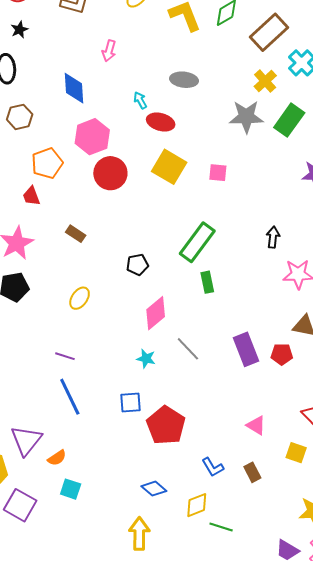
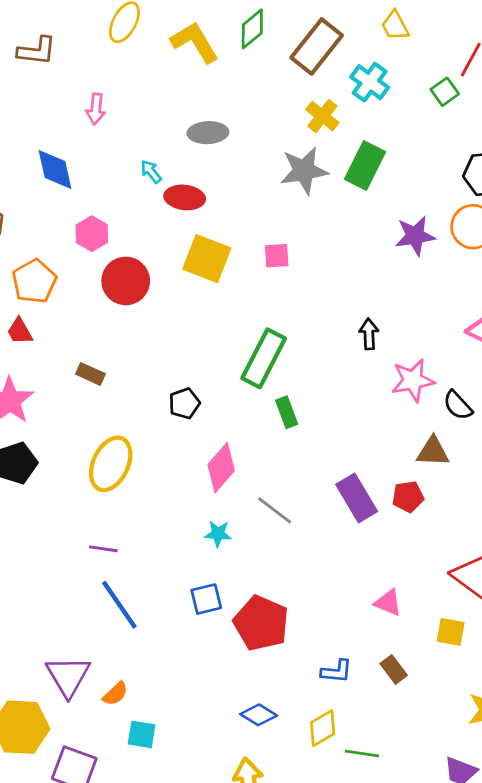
pink hexagon: (92, 137) -> (92, 234), size x0.7
yellow ellipse: (80, 298) -> (111, 464), size x1.6
blue L-shape: (213, 467) -> (337, 671), turned -45

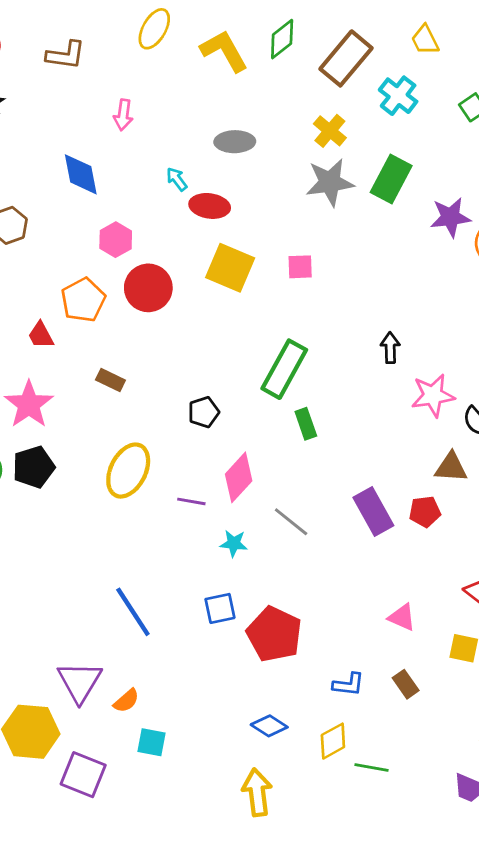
yellow cross: (322, 116) -> (330, 131), moved
purple star: (415, 236) -> (450, 217), moved
orange pentagon: (34, 281) -> (83, 300), moved
purple line: (103, 549) -> (191, 501), moved

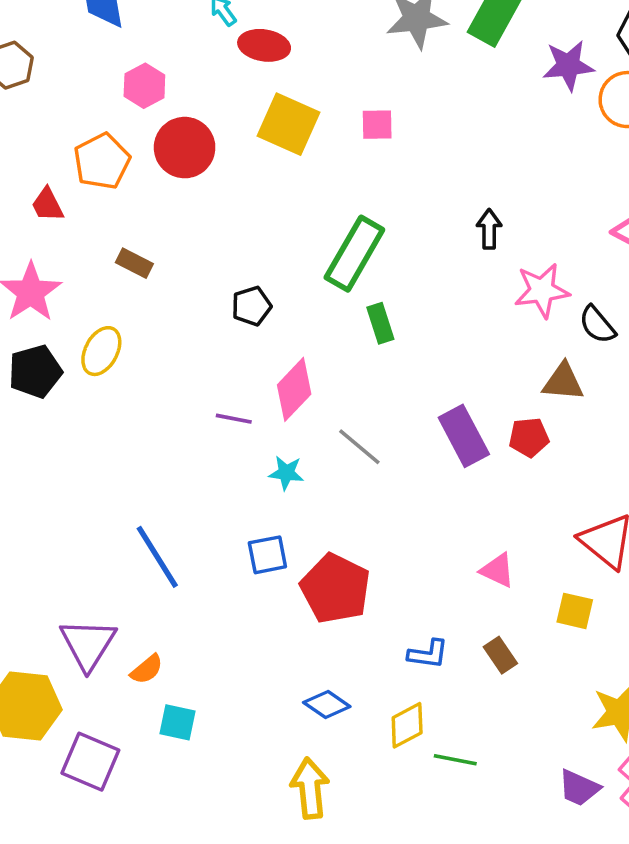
yellow ellipse: (128, 471) -> (101, 351), moved, size x0.7

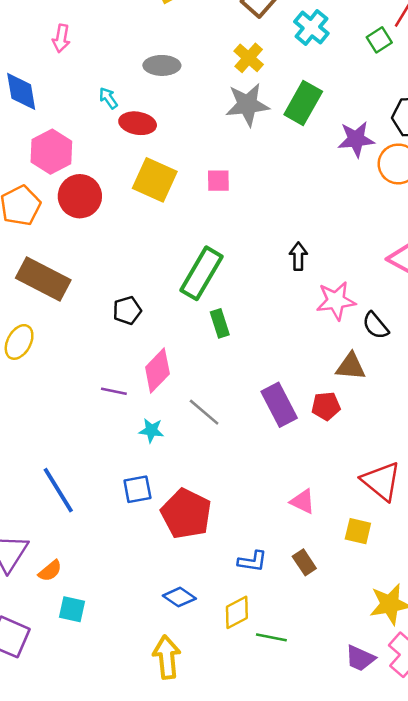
pink hexagon: (144, 86) -> (51, 152), size x1.4
brown rectangle: (134, 263) -> (43, 279), size x2.0

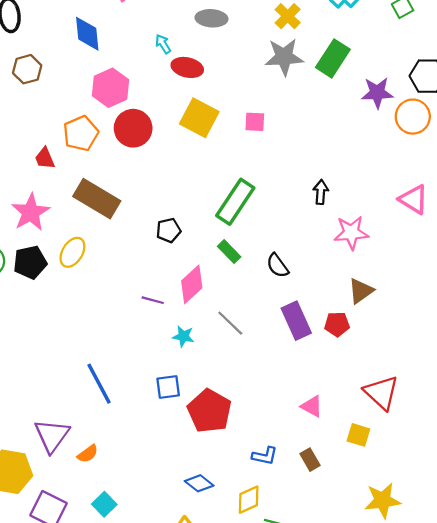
green rectangle: (220, 323) -> (229, 252), moved, turned -30
black semicircle: (376, 326) -> (278, 266), moved
brown triangle: (351, 366) -> (361, 291), turned -44
cyan square: (72, 609) -> (104, 504), moved, turned 30

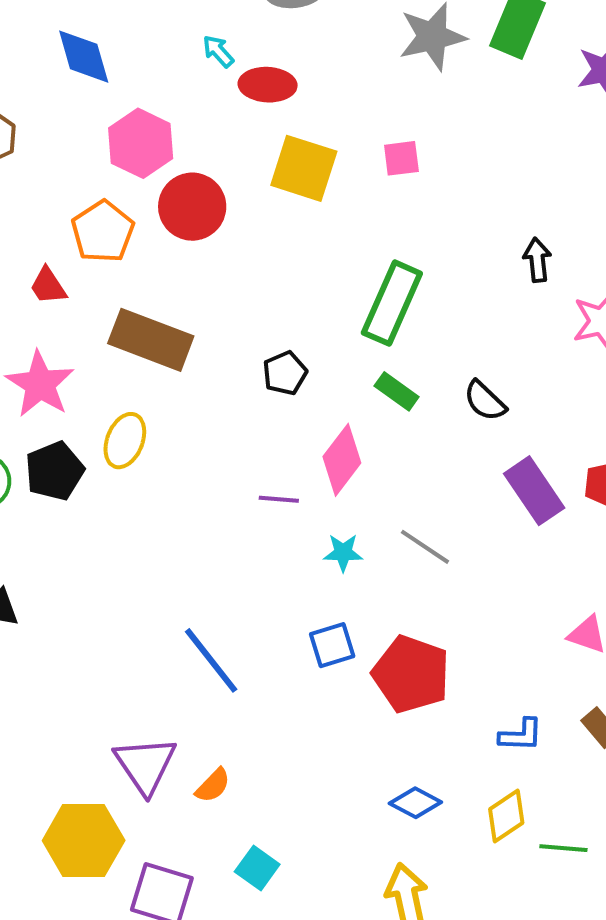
gray line: (230, 323) -> (425, 547), moved

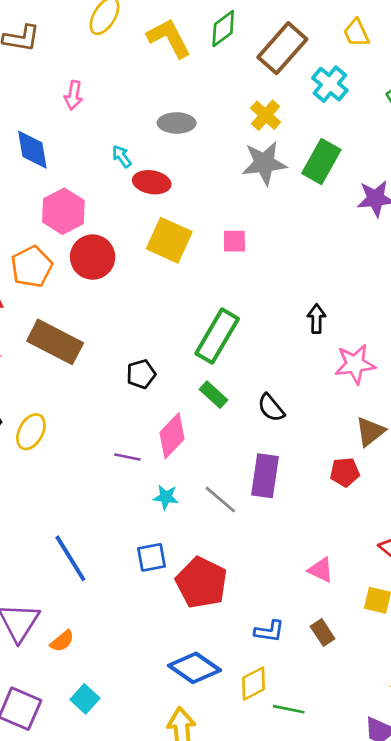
yellow ellipse: (125, 441) -> (31, 432), moved
purple rectangle: (534, 491) -> (265, 476), moved, turned 36
blue diamond: (415, 803) -> (195, 668), size x1.5

